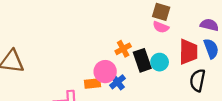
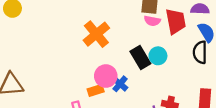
orange cross: (123, 49) -> (96, 34), moved, size x1.6
red trapezoid: (188, 52) -> (176, 21), moved
black semicircle: (198, 80) -> (200, 52), moved

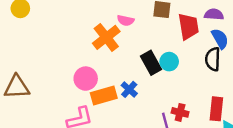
pink semicircle: (152, 21) -> (126, 20), moved
pink circle: (106, 76) -> (86, 79), moved
orange rectangle: (96, 90) -> (104, 95), size x1.5

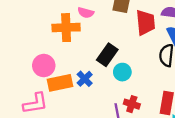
orange cross: (106, 37) -> (66, 28), turned 32
cyan circle: (169, 62) -> (122, 72), moved
black rectangle: (151, 63) -> (107, 55), turned 60

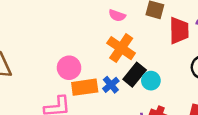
orange cross: (66, 28) -> (121, 48), moved, turned 32
black rectangle: (107, 55) -> (135, 75), moved

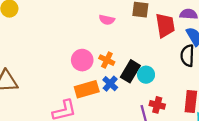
orange cross: (121, 48) -> (107, 60), moved, size x0.6
pink circle: (69, 68) -> (82, 60), moved

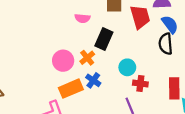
orange cross: (107, 60) -> (87, 58), turned 32
black rectangle: (130, 71) -> (104, 39), moved
red cross: (157, 105) -> (140, 84), moved

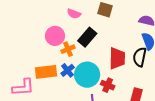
red trapezoid: (140, 17) -> (117, 58), moved
pink circle: (63, 61) -> (55, 36), moved
cyan circle: (127, 67) -> (87, 75), moved, size x1.6

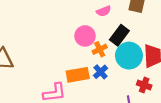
pink semicircle: (74, 14) -> (104, 11), turned -40
cyan circle: (87, 75) -> (129, 56), moved

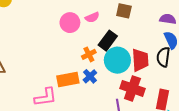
pink circle: (85, 36) -> (70, 23), moved
red cross: (144, 85) -> (132, 88), size x1.6

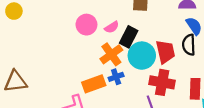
pink semicircle: (92, 17) -> (112, 27), moved
orange cross: (89, 54) -> (111, 54), size x1.5
blue cross: (90, 76) -> (116, 77), turned 32

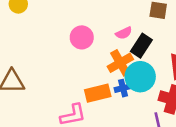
pink circle: (86, 25) -> (82, 37), moved
cyan circle: (142, 56) -> (140, 77), moved

